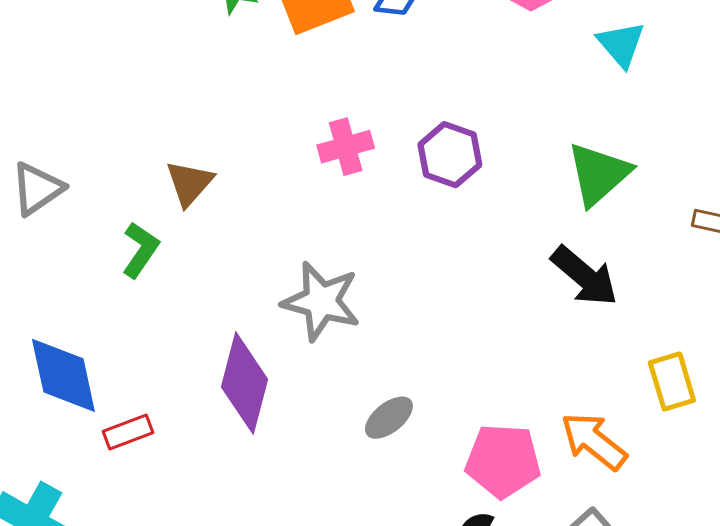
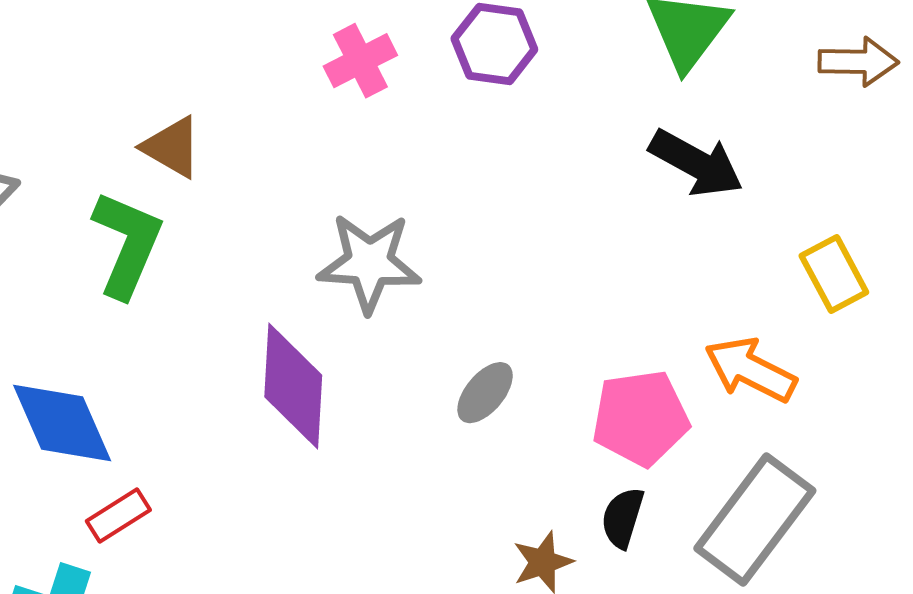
brown triangle: (189, 183) -> (172, 147), turned -30
green L-shape: (140, 250) -> (127, 244), size x1.5
red rectangle: (128, 432) -> (118, 516), moved

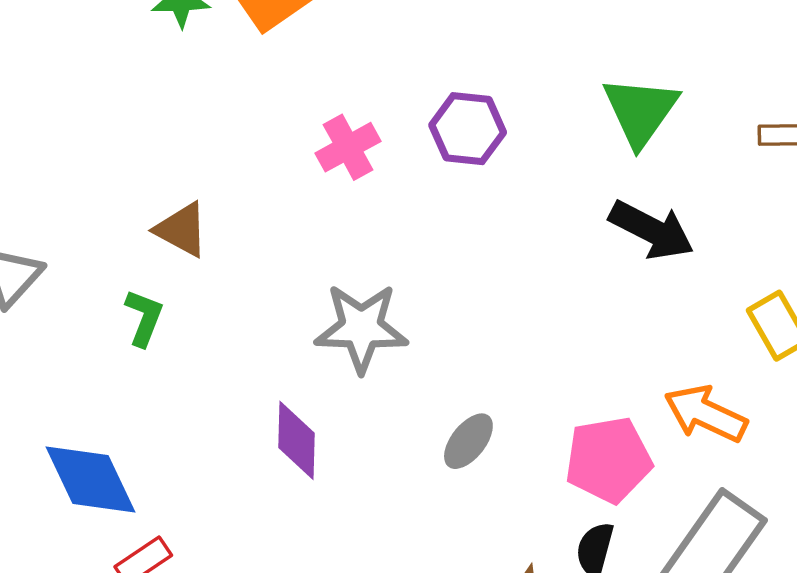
green L-shape: (127, 244) -> (144, 318), size x0.6
purple diamond: (293, 386) -> (296, 440), size x0.7

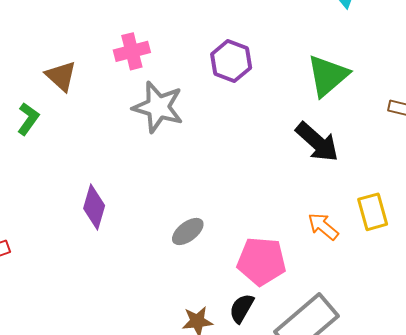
pink cross: (348, 147) -> (132, 51), moved
gray star: (361, 328) -> (158, 107), moved
orange arrow: (706, 414) -> (323, 226), moved, size x0.7

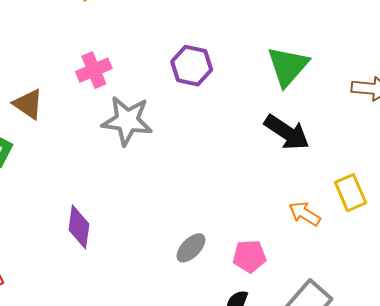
gray ellipse: (188, 231) -> (191, 248), moved
pink pentagon: (261, 261) -> (249, 256), size x0.7

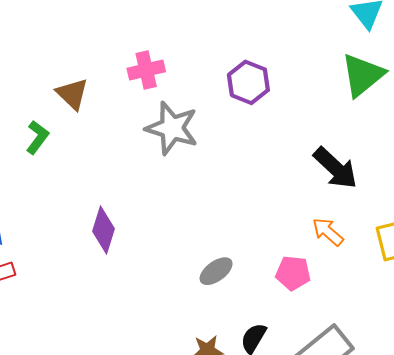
green triangle: (288, 66) -> (363, 75), moved
orange arrow: (305, 214) -> (328, 232), moved
pink pentagon: (249, 256) -> (293, 273), moved

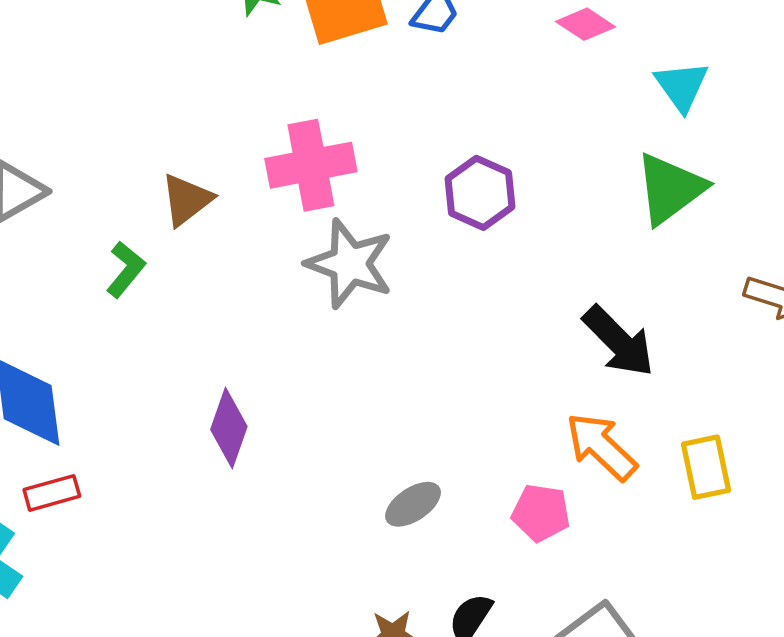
pink cross: (146, 70) -> (311, 165), size x1.4
brown triangle: (72, 94) -> (187, 200), turned 36
orange arrow: (328, 232) -> (601, 447), size x1.4

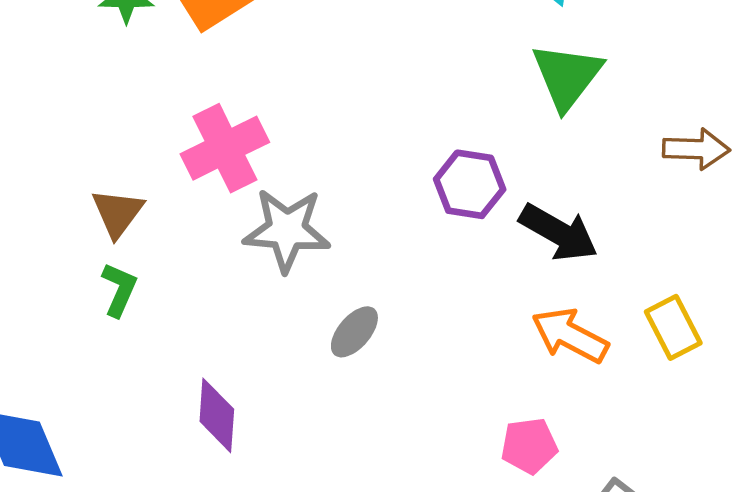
purple hexagon: (480, 193) -> (470, 184), moved
green L-shape: (126, 269) -> (119, 290), moved
gray ellipse: (413, 504) -> (354, 332), moved
pink pentagon: (541, 513) -> (529, 446), moved

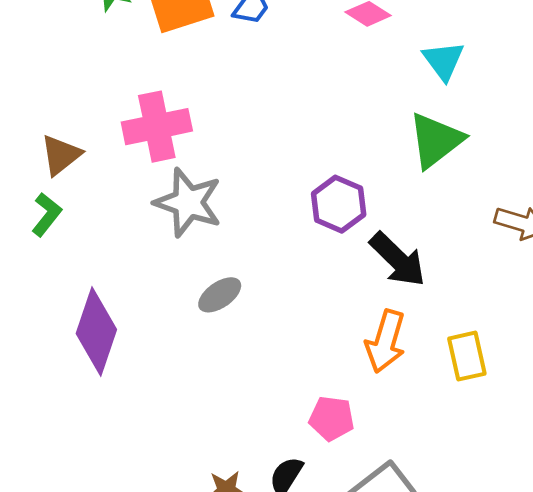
orange arrow: (570, 335) -> (386, 341), turned -116
purple diamond: (217, 415) -> (96, 331), size x1.4

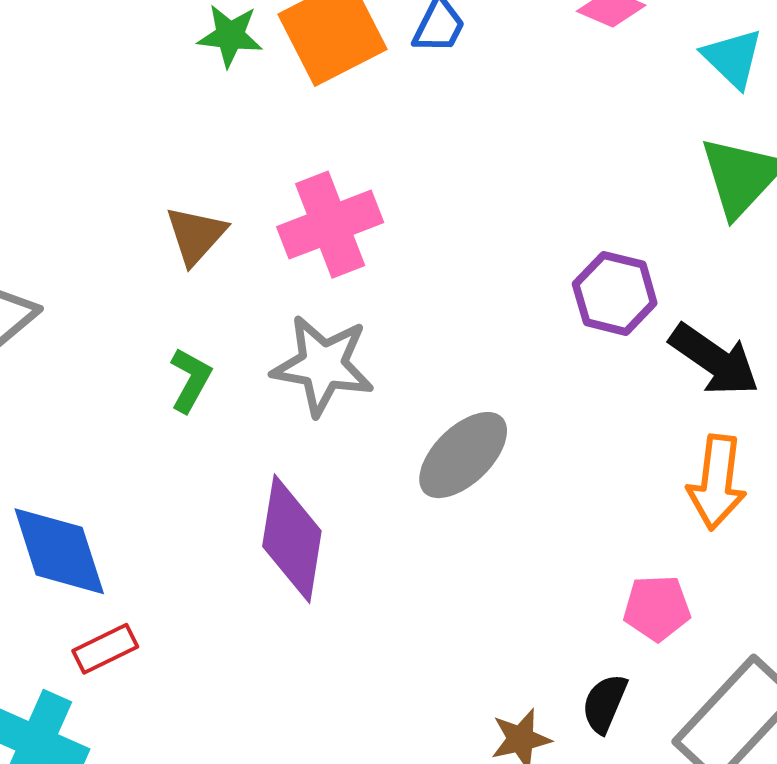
brown triangle: (61, 155) -> (196, 235), moved
gray star: (188, 202) -> (323, 365), moved
gray ellipse: (220, 295) -> (463, 455), size x1.5

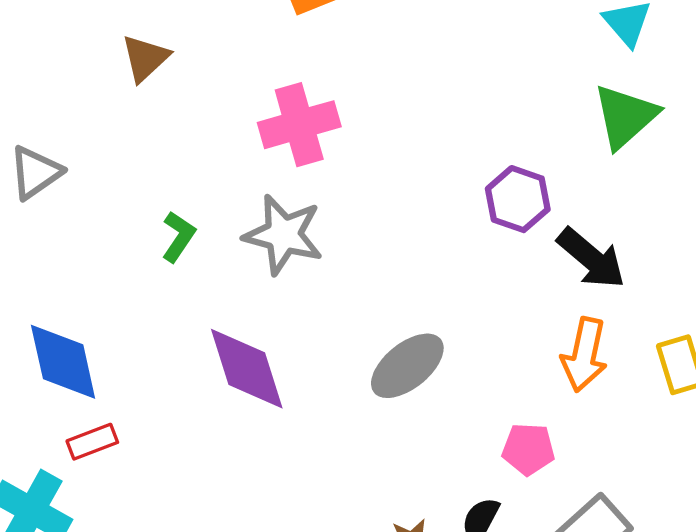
brown triangle: (196, 235) -> (145, 58), moved
gray ellipse: (463, 455) -> (407, 366), moved
purple diamond: (292, 539) -> (247, 369), turned -32

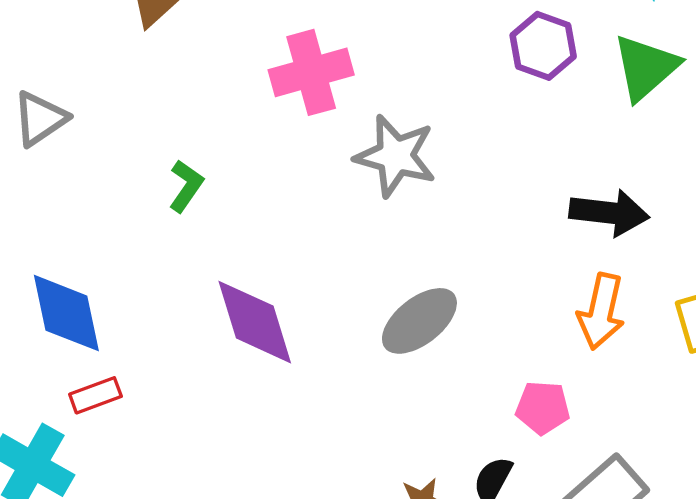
purple hexagon: (518, 199) -> (543, 46), moved
gray star: (283, 235) -> (396, 156), moved
black arrow: (591, 258) -> (609, 213), turned -34

